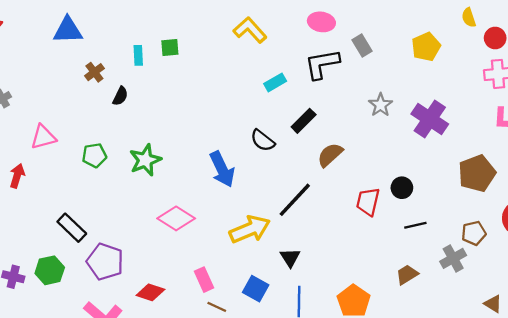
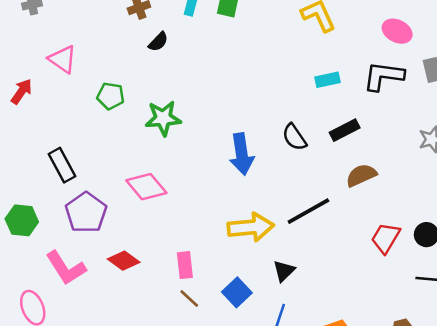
pink triangle: (43, 137) -> (63, 59), turned 32
pink diamond: (176, 218) -> (146, 187), moved
green hexagon: (50, 270) -> (22, 220), moved

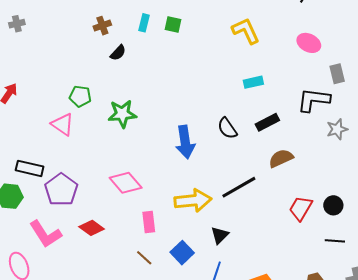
pink triangle: (63, 59) -> (62, 124), moved
black L-shape: (383, 76) -> (314, 100), moved
black rectangle: (62, 165) -> (30, 168), moved, turned -48
pink diamond: (146, 187) -> (126, 183), moved
pink rectangle: (185, 265) -> (149, 222), moved

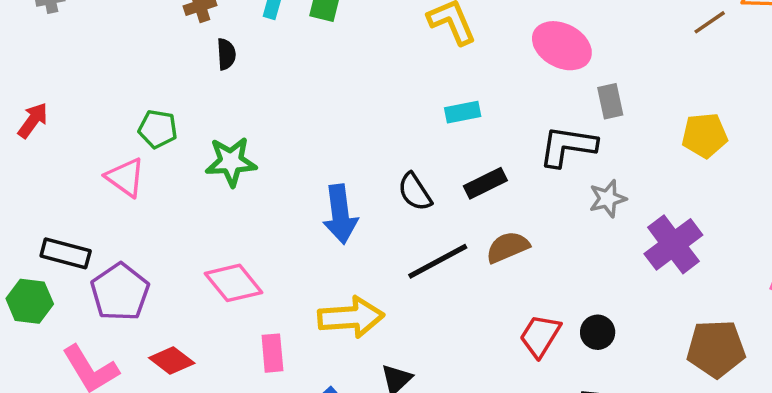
pink ellipse: (309, 43) -> (562, 46), size x1.4
black semicircle: (118, 53) -> (226, 54), turned -48
black line: (239, 187) -> (438, 261), moved

